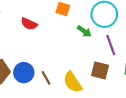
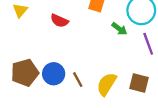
brown square: (100, 70) -> (139, 83), moved
yellow semicircle: (73, 82) -> (107, 84), turned 65

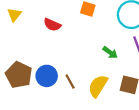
green arrow: (119, 29) -> (110, 53), moved
brown pentagon: (25, 73) -> (19, 75), turned -30

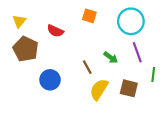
brown pentagon: (19, 75) -> (26, 49), moved
brown line: (70, 81) -> (87, 67), moved

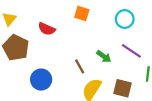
cyan circle: (131, 21) -> (125, 19), size x0.7
purple line: (137, 52) -> (131, 51), turned -36

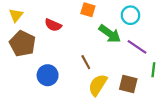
green arrow: (104, 56) -> (110, 34), moved, size x1.5

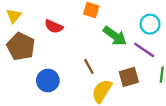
cyan circle: (130, 15) -> (150, 24), moved
brown square: (128, 84) -> (129, 77), moved, turned -30

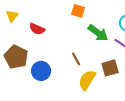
red semicircle: (54, 26) -> (37, 29), moved
brown pentagon: (21, 46) -> (16, 57), moved

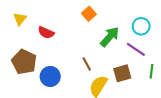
orange square: (78, 11) -> (89, 14), turned 32
green arrow: (98, 33) -> (110, 37), turned -85

